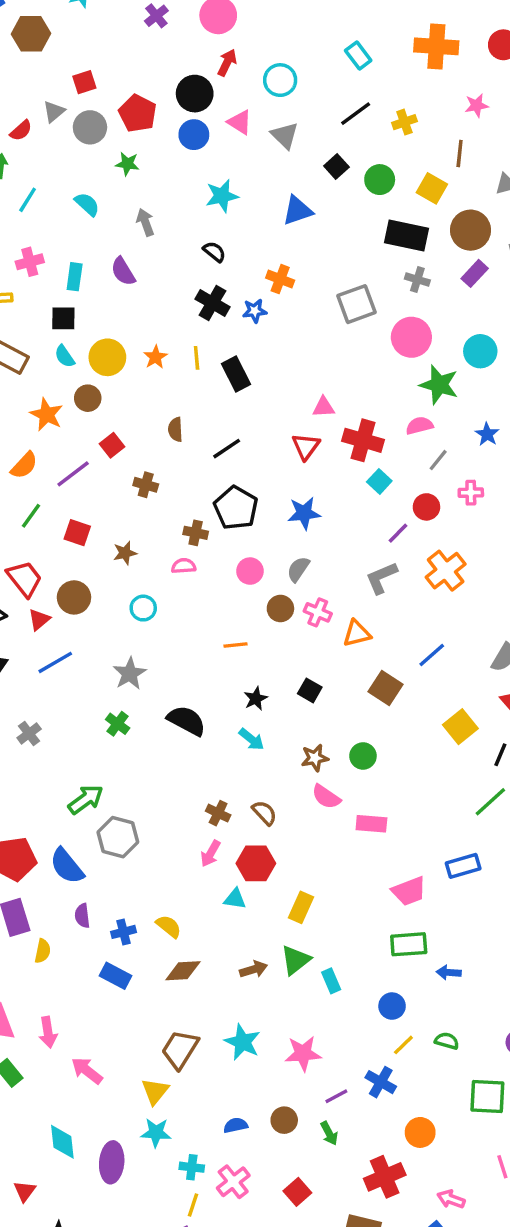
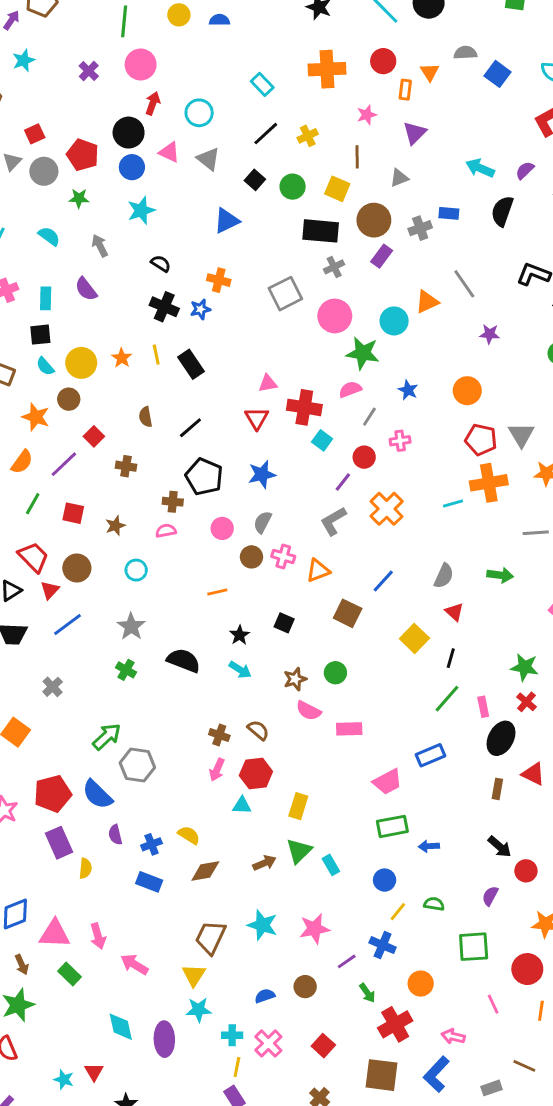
cyan star: (222, 196) -> (141, 210), moved
gray cross: (417, 280) -> (334, 267), turned -36
green arrow: (329, 1133) -> (367, 993), moved

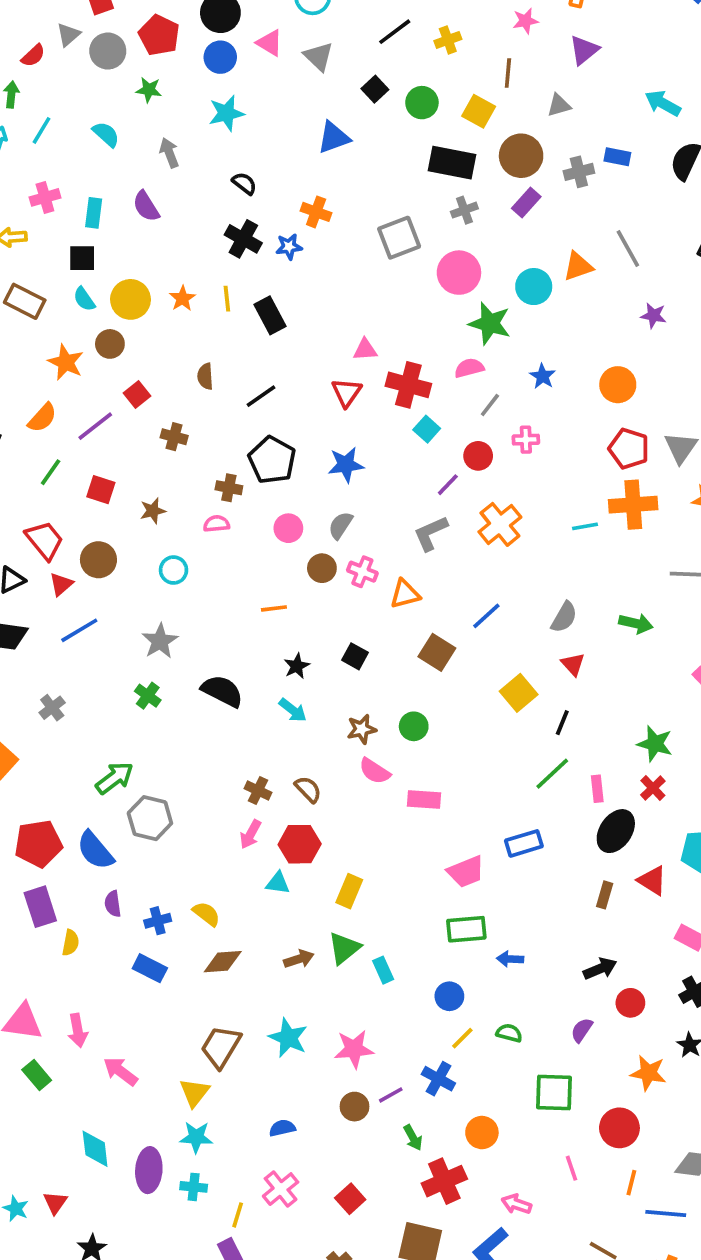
black arrow: (500, 847) -> (600, 969), turned -70
brown circle: (305, 987) -> (355, 1107), moved
cyan cross: (232, 1035) -> (194, 1187), moved

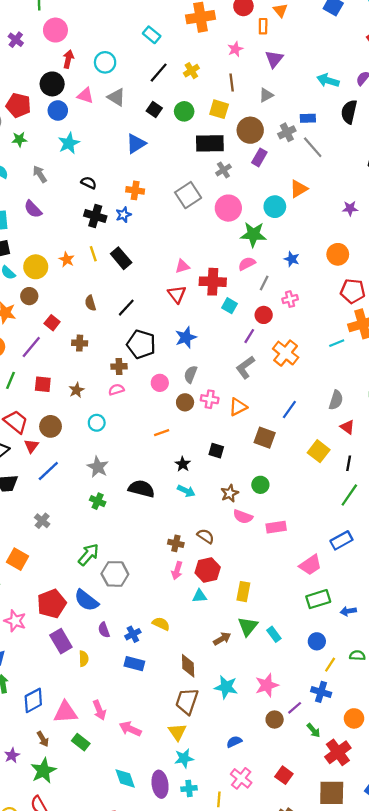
gray line: (628, 248) -> (313, 147), moved
brown diamond: (223, 962) -> (188, 666), moved, turned -75

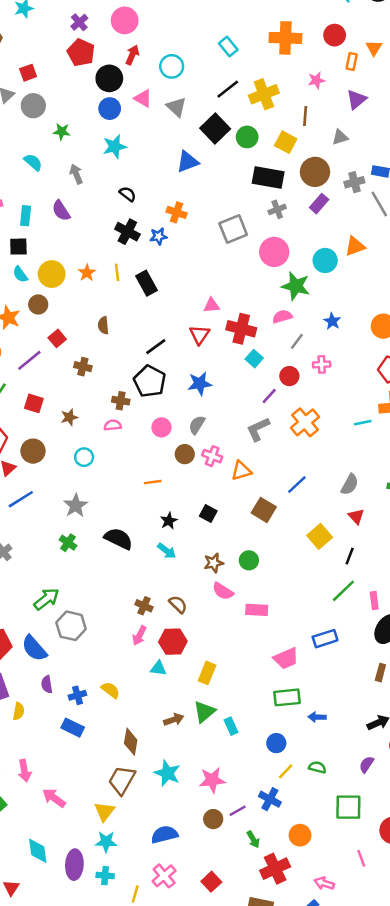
yellow cross: (191, 71) -> (264, 94), size x1.6
red pentagon: (18, 105) -> (81, 53), moved
black square: (154, 109) -> (215, 128), size x1.6
black line: (126, 308) -> (156, 347), moved
blue semicircle: (234, 742) -> (164, 834), size x1.5

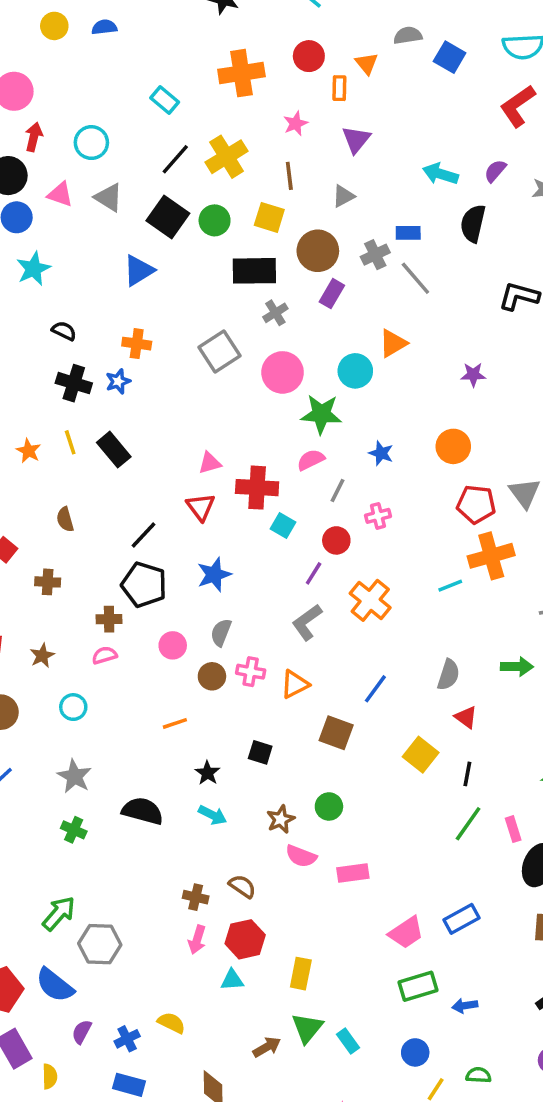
blue rectangle: (325, 639) -> (462, 919), moved
purple semicircle: (47, 684) -> (82, 1032), turned 48

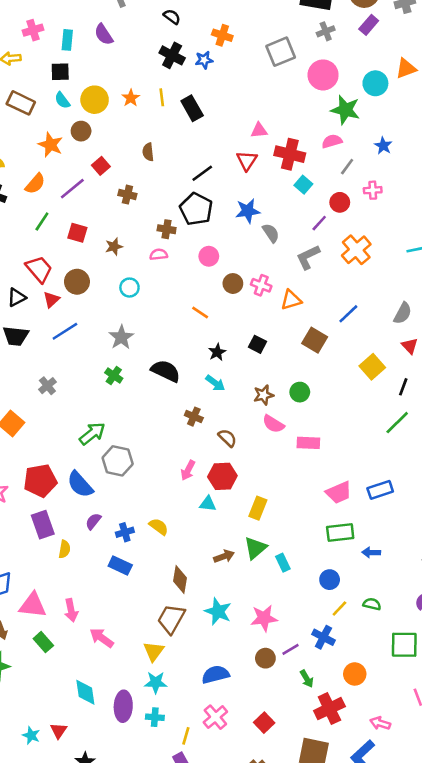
gray semicircle: (221, 632) -> (271, 233), moved, turned 114
orange line: (175, 723) -> (200, 312), turned 42
brown cross: (196, 897) -> (194, 417), moved

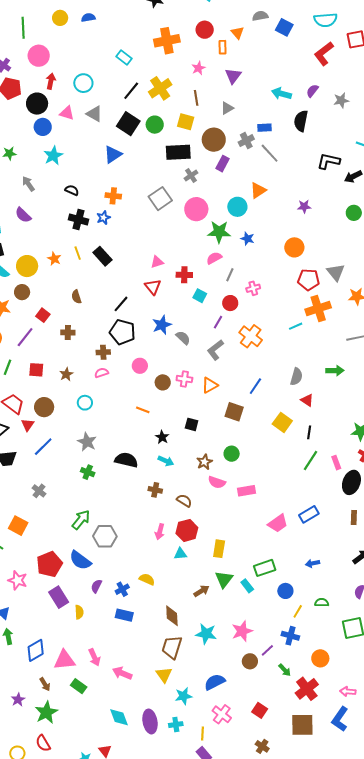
blue star: (383, 146) -> (247, 239), moved
red cross: (290, 154) -> (184, 275), size x0.7
green rectangle: (340, 533) -> (265, 568), moved
cyan star: (156, 682) -> (183, 696), moved

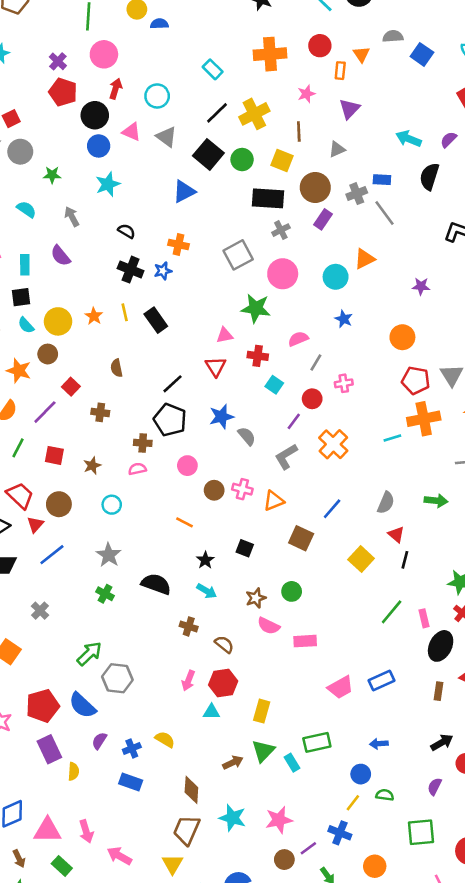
blue semicircle: (88, 18) -> (159, 24), moved
green star: (219, 232) -> (256, 308), moved
black line: (309, 432) -> (405, 560), moved
blue circle: (285, 591) -> (361, 774), moved

